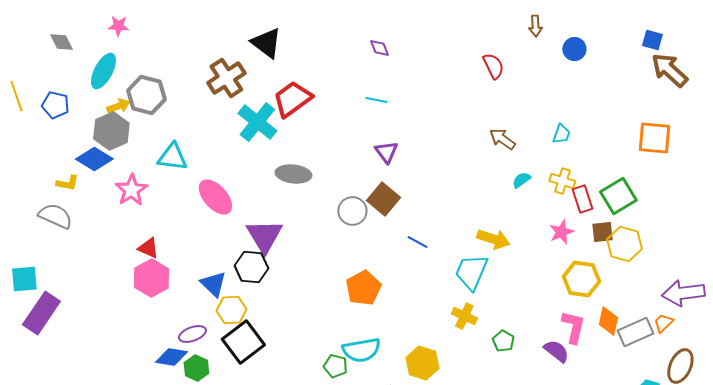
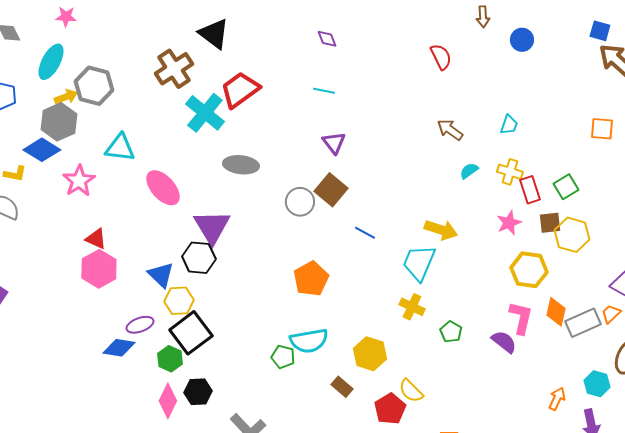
orange square: (654, 138) -> (602, 129), size x0.7
green square: (618, 196) -> (566, 187), size x0.7
green hexagon: (196, 368) -> (170, 359), moved

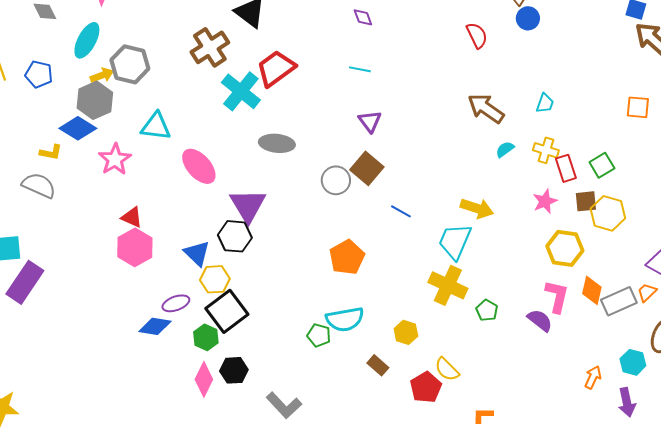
blue circle: (522, 40) -> (528, 18), moved
brown arrow: (450, 130) -> (486, 108), size x1.4
yellow cross: (412, 307) -> (448, 285), size x1.5
yellow hexagon: (370, 354) -> (406, 332), size x0.7

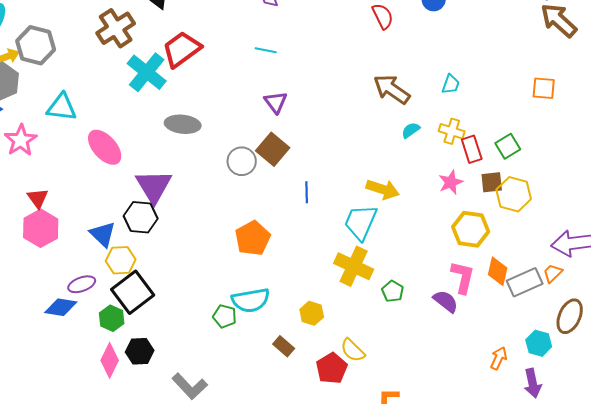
blue line: (401, 211) -> (307, 192), turned 60
red triangle: (132, 217) -> (38, 198), turned 30

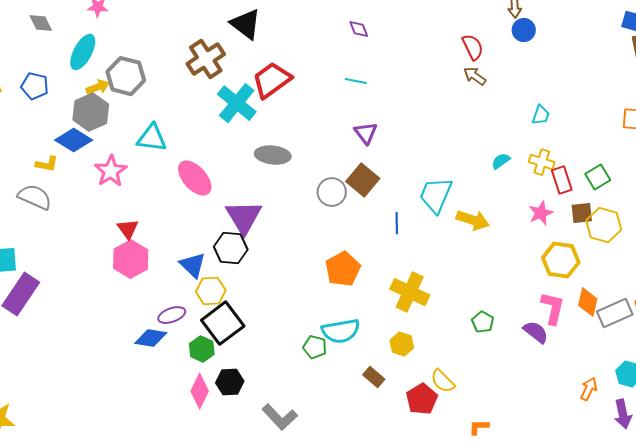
brown arrow: (392, 89) -> (475, 76), moved, size x0.6
cyan trapezoid: (361, 222) -> (436, 195), moved
yellow cross: (354, 266) -> (410, 292), moved

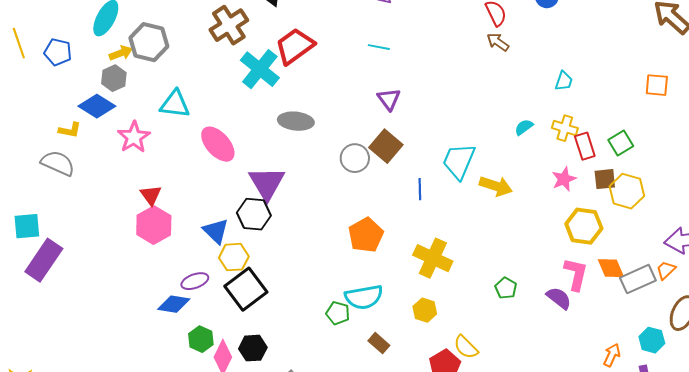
gray hexagon: (91, 112) -> (114, 78), size x0.7
orange diamond: (588, 302) -> (611, 268), turned -36
green hexagon: (202, 349) -> (201, 339), moved
brown rectangle: (374, 377) -> (379, 343), moved

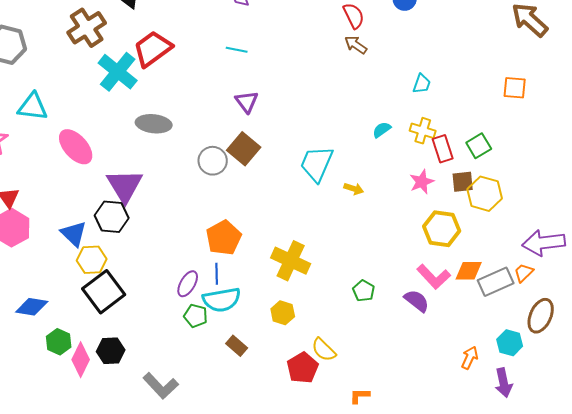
yellow arrow: (496, 186) -> (354, 189), size x0.6
blue line: (420, 189) -> (217, 274), moved
orange diamond: (611, 268) -> (469, 271), turned -68
pink L-shape: (576, 274) -> (434, 277), turned 124
purple ellipse: (195, 281) -> (188, 284), moved, turned -40

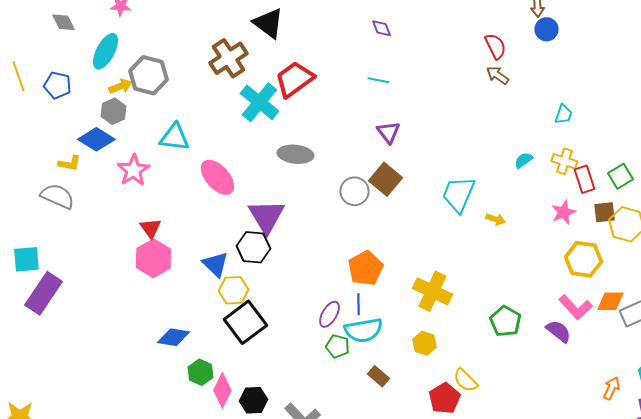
green pentagon: (364, 291) -> (505, 321), size x1.4
black hexagon: (111, 351) -> (253, 400), moved

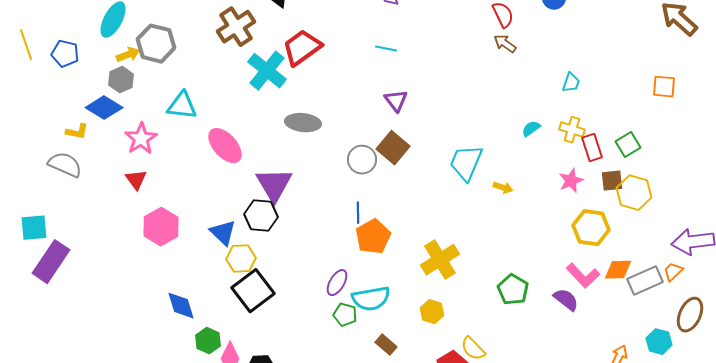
red triangle: (150, 228) -> (136, 180), moved
yellow cross: (432, 291) -> (440, 260), turned 33
blue line: (358, 304) -> (358, 213), moved
blue diamond: (173, 337) -> (181, 306), turned 64

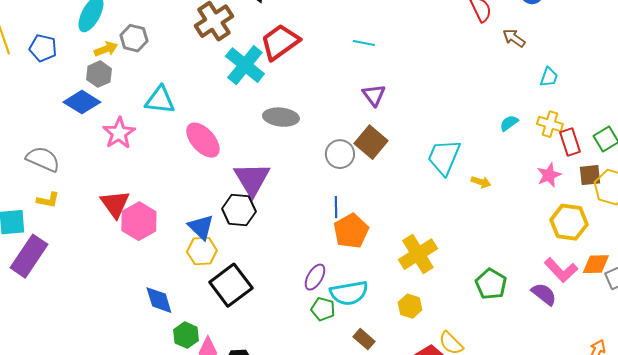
gray hexagon: (156, 44) -> (134, 38), size x0.7
brown arrow: (505, 44) -> (514, 38), moved
yellow L-shape: (77, 132) -> (48, 200), moved
red triangle: (136, 180) -> (115, 204), moved, size x1.4
yellow hexagon: (241, 259) -> (202, 251), moved

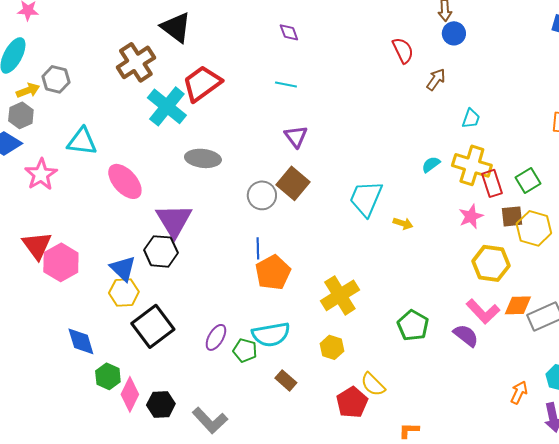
brown arrow: (514, 38) -> (436, 79), turned 90
yellow cross: (550, 124) -> (472, 165), size x1.5
purple ellipse: (315, 277) -> (216, 337), moved

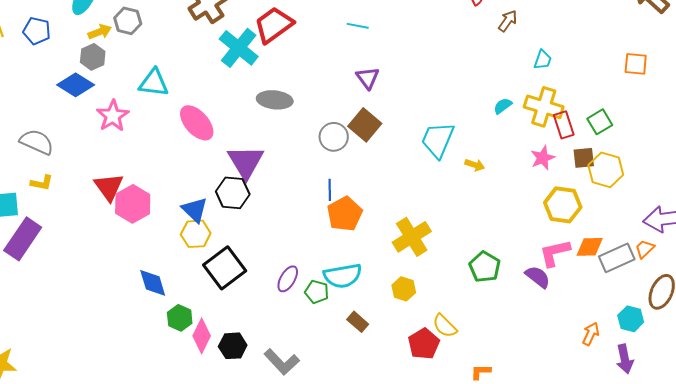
pink L-shape: (483, 311) -> (555, 253), turned 120

